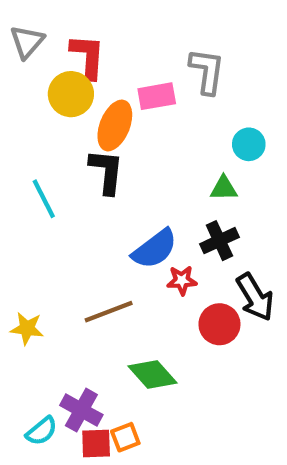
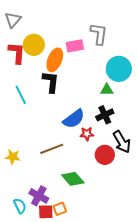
red L-shape: (88, 56) -> (17, 53), moved
cyan circle: (249, 144) -> (119, 69), size x1.6
cyan semicircle: (42, 431) -> (20, 206), turned -77

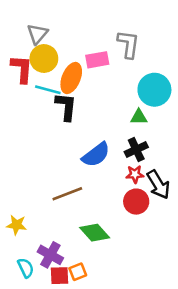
gray triangle: (13, 20) -> (37, 34), moved
cyan line: (21, 95) -> (48, 90), moved, turned -48
red star: (87, 134) -> (135, 174), moved
yellow star: (13, 157) -> (17, 225), moved

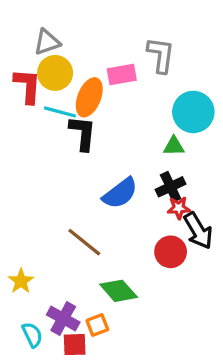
gray triangle: (37, 34) -> (47, 42), turned 30
red star: (135, 174) -> (179, 208), moved
brown line: (67, 194) -> (84, 242), turned 60
yellow star: (17, 225) -> (21, 281), turned 30
orange square: (78, 272) -> (97, 325), moved

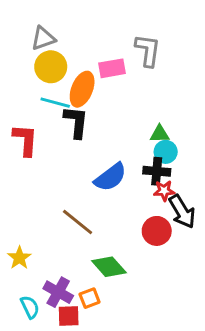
red L-shape: (27, 86) -> (25, 140), moved
cyan circle: (193, 112) -> (166, 152), moved, size x0.6
black cross: (171, 187) -> (157, 171), turned 30

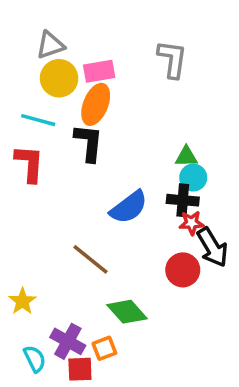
pink rectangle: (112, 68) -> (99, 71), moved
cyan line: (55, 103) -> (38, 120), moved

